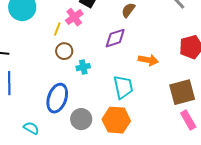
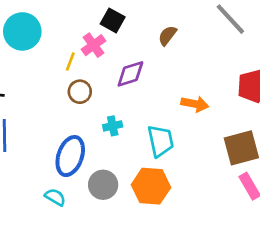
purple diamond: (115, 38) -> (130, 74), moved
cyan cross: (83, 67) -> (113, 126), moved
cyan semicircle: (31, 128) -> (55, 197), moved

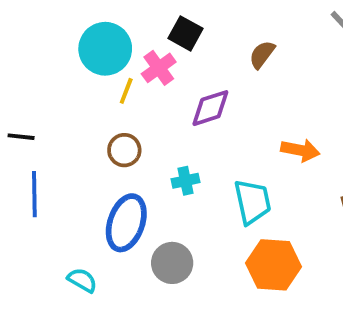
cyan circle: (22, 31) -> (105, 49), moved
brown circle: (80, 92) -> (124, 150), moved
orange hexagon: (151, 186) -> (273, 265), moved
cyan semicircle: (55, 197) -> (82, 280), moved

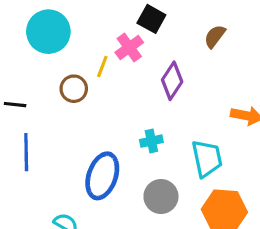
cyan circle: (105, 49) -> (48, 32), moved
purple diamond: (210, 108) -> (172, 81), turned -39
brown circle: (124, 150) -> (74, 89), moved
gray circle: (172, 263) -> (161, 196), moved

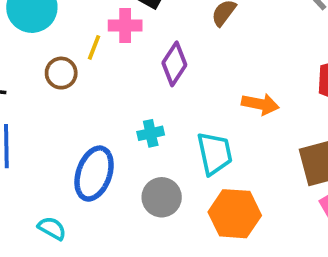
pink cross: (129, 47) -> (125, 26), turned 36

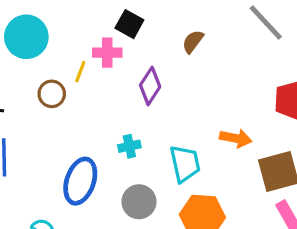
orange arrow: (260, 104) -> (236, 138), moved

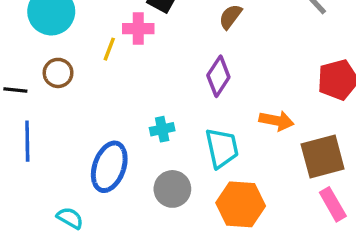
purple diamond: (150, 86) -> (218, 76), moved
brown circle: (52, 94) -> (58, 73), moved

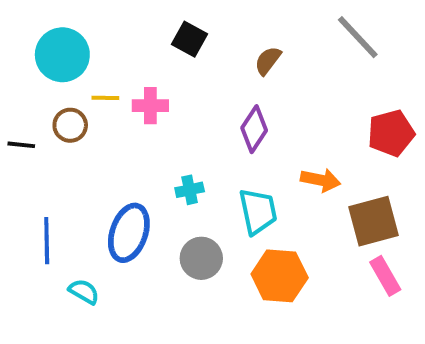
pink cross: (138, 29) -> (150, 106), moved
yellow line: (109, 49) -> (105, 98), moved, turned 70
blue line: (27, 141) -> (47, 241), moved

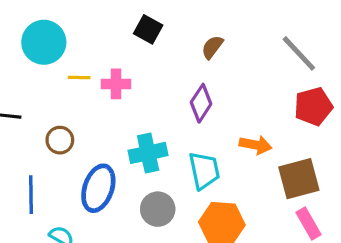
gray line: (358, 37) -> (299, 53), moved
brown circle: (70, 125) -> (60, 140), moved
cyan cross: (190, 190) -> (148, 153), size x1.6

